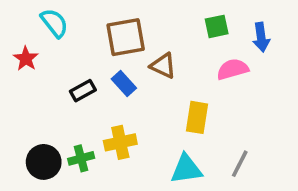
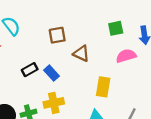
brown square: (126, 37) -> (57, 35), size x0.7
blue rectangle: (124, 84) -> (51, 73), moved

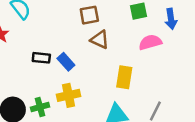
brown square: (57, 35) -> (89, 15), moved
black rectangle: (30, 70) -> (41, 58), turned 35

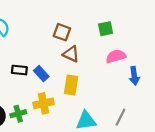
brown square: (89, 15) -> (62, 32), turned 30
blue arrow: (171, 19) -> (134, 76), moved
yellow rectangle: (124, 77) -> (71, 85), moved

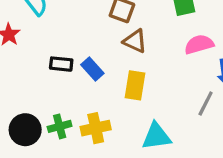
yellow cross: (44, 103) -> (96, 128), moved
gray line: (120, 117) -> (206, 103), moved

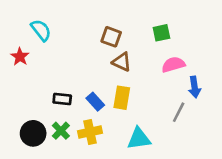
black rectangle: (61, 64) -> (62, 99), moved
blue rectangle: (92, 69) -> (95, 102), moved
green cross: (60, 126) -> (61, 131), turned -30

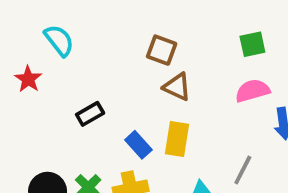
green square: (161, 33) -> (252, 44), moved
black rectangle: (62, 99) -> (90, 114), moved, turned -36
gray line: (179, 112) -> (243, 170), moved

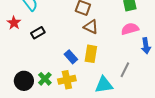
black rectangle: (90, 114) -> (38, 33), moved

